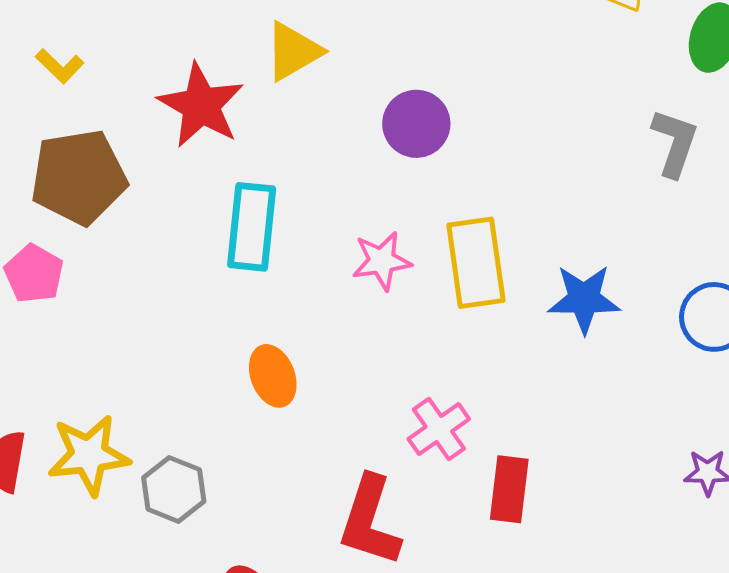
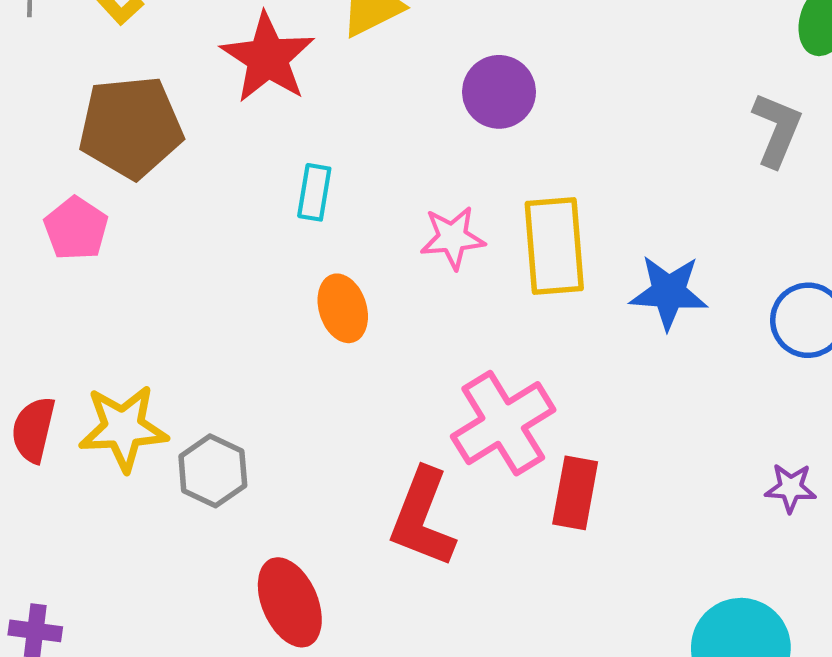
cyan rectangle: (252, 227) -> (314, 192), size x0.6
orange ellipse: (273, 376) -> (343, 308), moved
pink cross: (439, 429) -> (503, 423), size x1.5

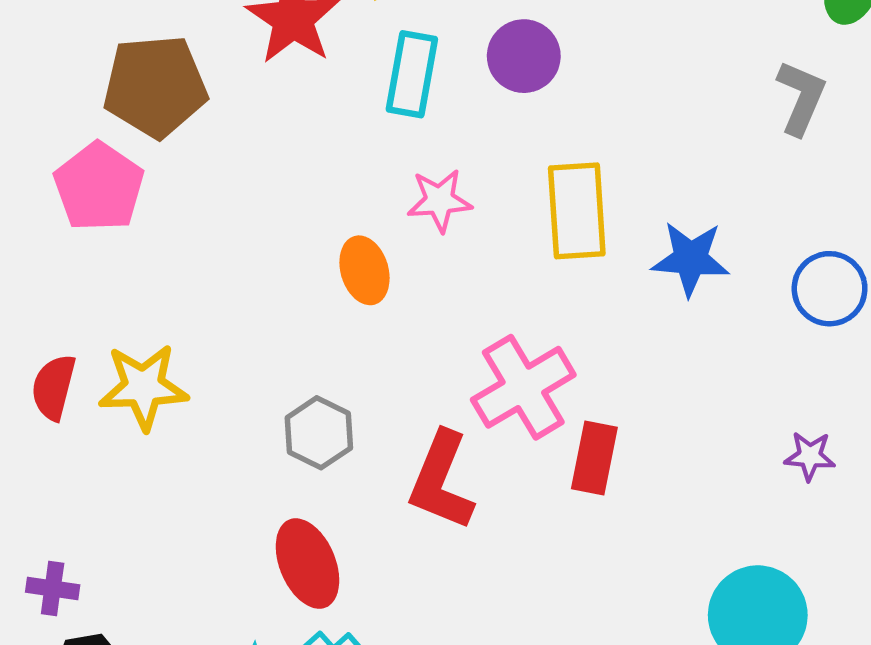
cyan rectangle: (314, 192) -> (412, 74), moved, size x1.5
pink pentagon: (76, 229) -> (99, 187), size x1.4
pink star: (453, 238) -> (440, 200), moved
gray hexagon: (213, 471) -> (319, 433), moved

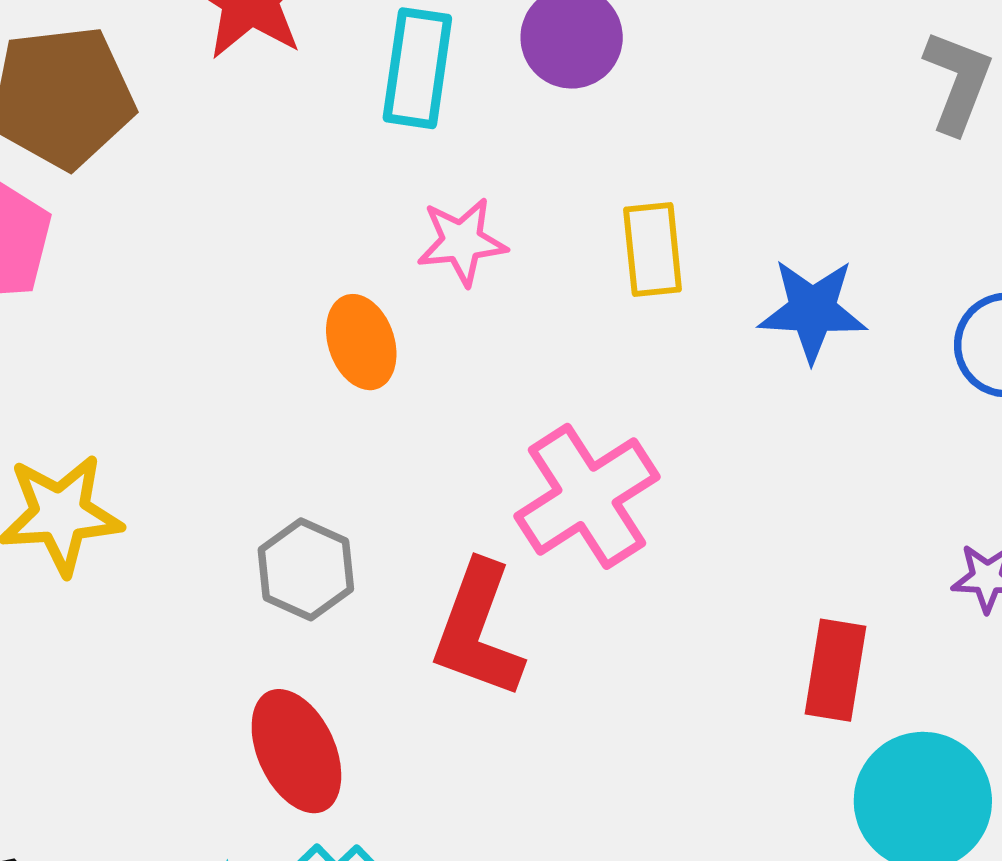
yellow rectangle: (577, 211) -> (653, 249), size x0.7
red rectangle: (594, 458) -> (836, 670), moved

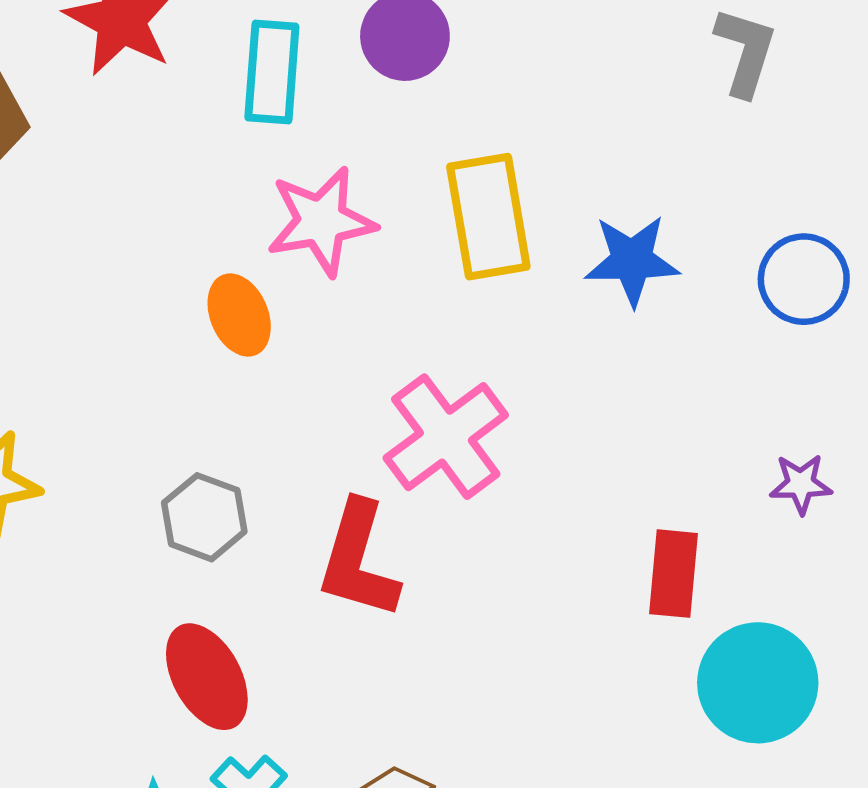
pink star: (462, 242) -> (321, 221), size x1.4
yellow rectangle: (653, 249) -> (488, 217), size x1.5

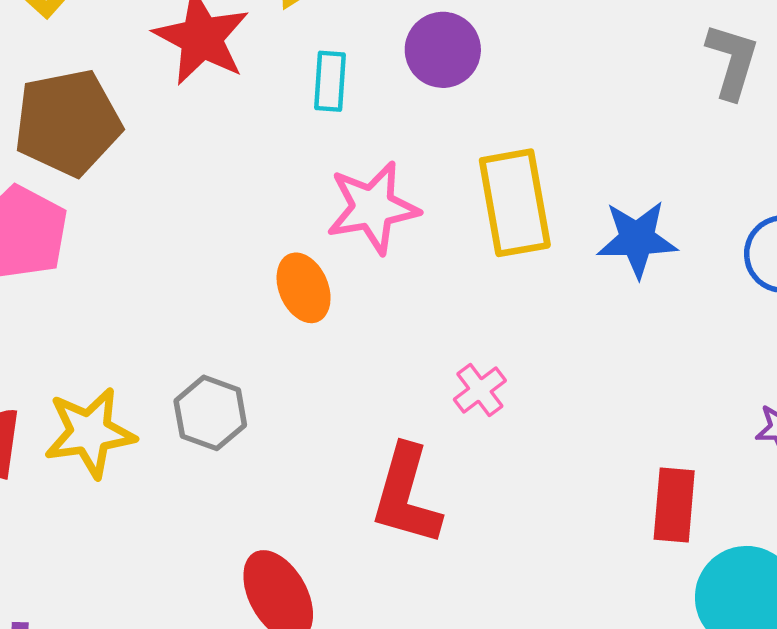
cyan rectangle: (272, 72) -> (330, 81), size x0.7
pink cross: (446, 437) -> (480, 390), size x0.5
gray hexagon: (204, 517) -> (210, 413), moved

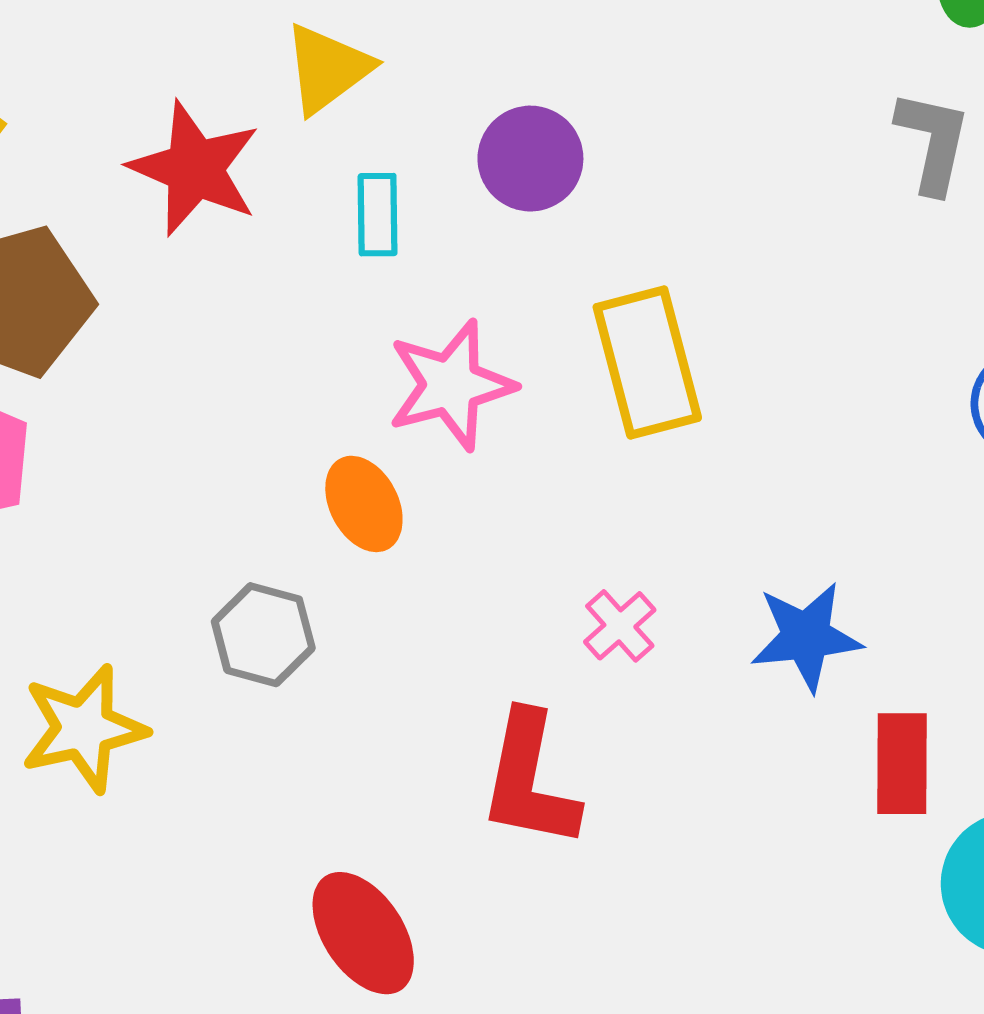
blue star: (637, 239) -> (806, 637), moved
gray hexagon: (210, 413) -> (263, 635), moved

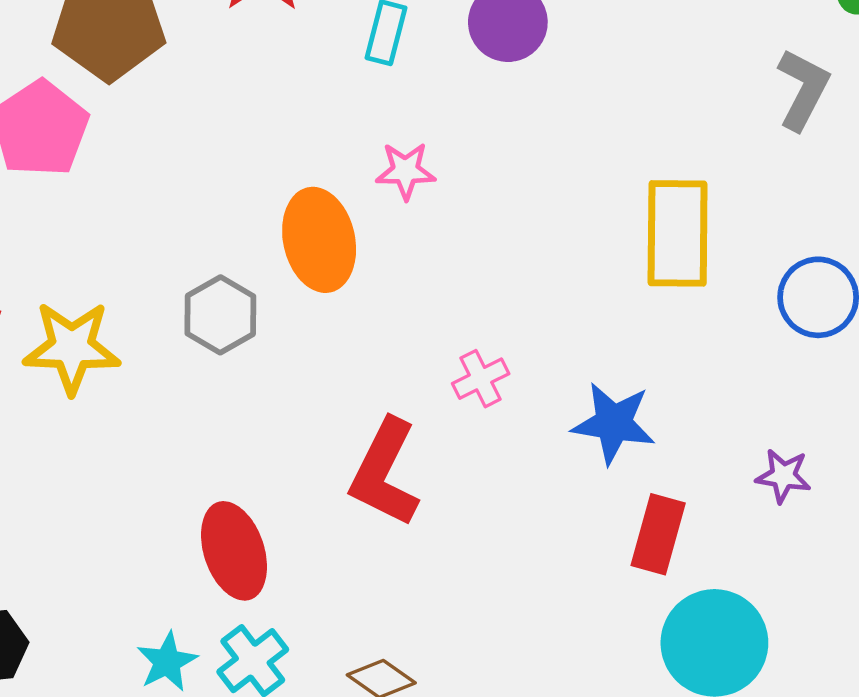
yellow rectangle: (647, 362) -> (678, 233), moved
pink star: (451, 385) -> (406, 171), size x0.6
orange ellipse: (364, 504) -> (319, 240), size x1.4

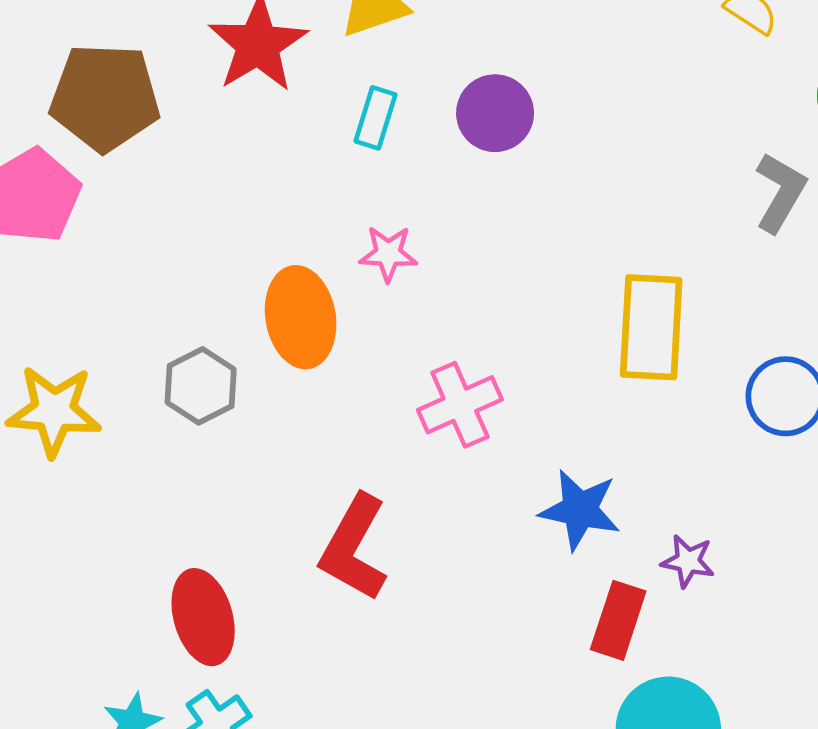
pink cross: (481, 379) -> (460, 405), moved, size x1.5
purple star: (783, 476) -> (688, 561), moved

